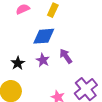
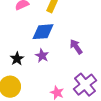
purple arrow: (66, 56) -> (76, 47), moved

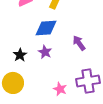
purple cross: (85, 85) -> (88, 81), turned 30

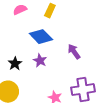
blue diamond: (46, 28) -> (41, 37), turned 50

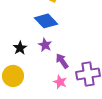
purple arrow: (74, 52) -> (62, 61), moved

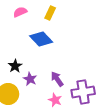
purple star: (45, 45) -> (30, 79), moved

